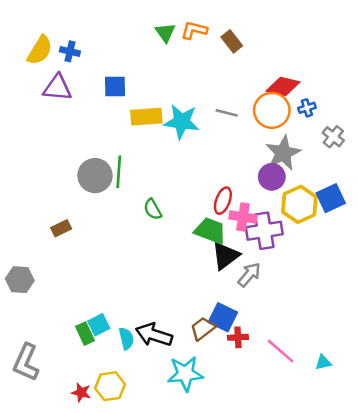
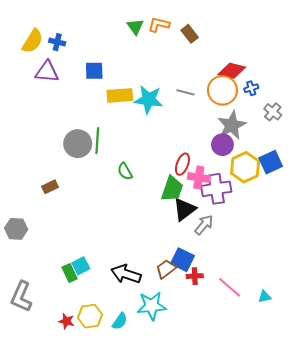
green trapezoid: (210, 231) -> (172, 189), turned 88
cyan semicircle: (126, 339) -> (120, 321), moved, turned 48

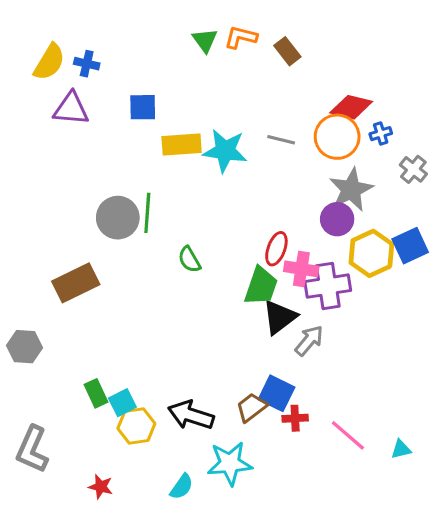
brown rectangle: (50, 187) -> (76, 283), size x1.8
green rectangle: (70, 273) -> (96, 393), moved
yellow hexagon: (90, 316) -> (136, 426), moved

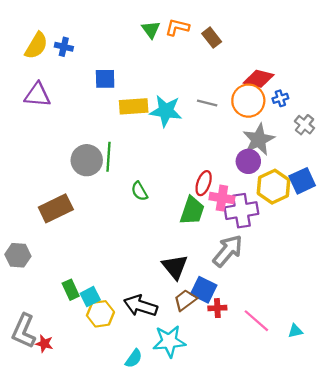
purple triangle: (71, 109) -> (37, 95), moved
black triangle: (280, 317) -> (175, 267), moved, turned -32
gray arrow: (309, 340) -> (228, 251), size x1.4
red star: (101, 487) -> (44, 344), moved

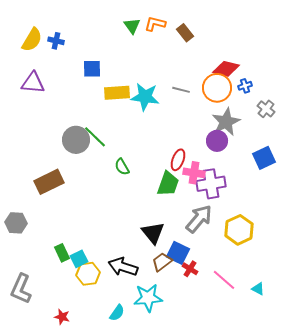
green line: (108, 157) -> (95, 137), turned -50
yellow hexagon: (274, 187) -> (239, 230), moved
red cross: (217, 308) -> (190, 269), turned 35
cyan triangle: (295, 331) -> (258, 289), turned 40
red star: (44, 344) -> (62, 317), moved

